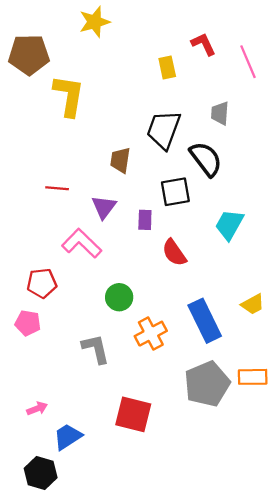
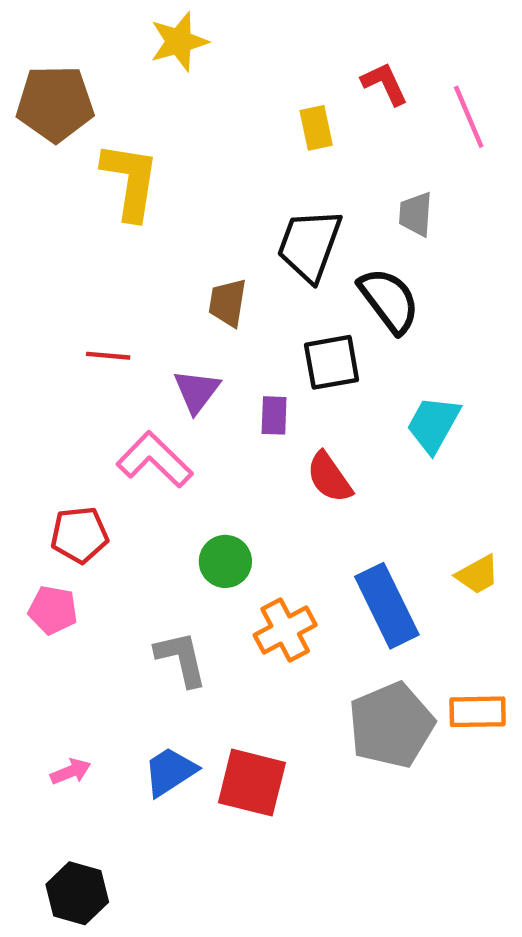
blue trapezoid: (68, 437) -> (170, 772), moved

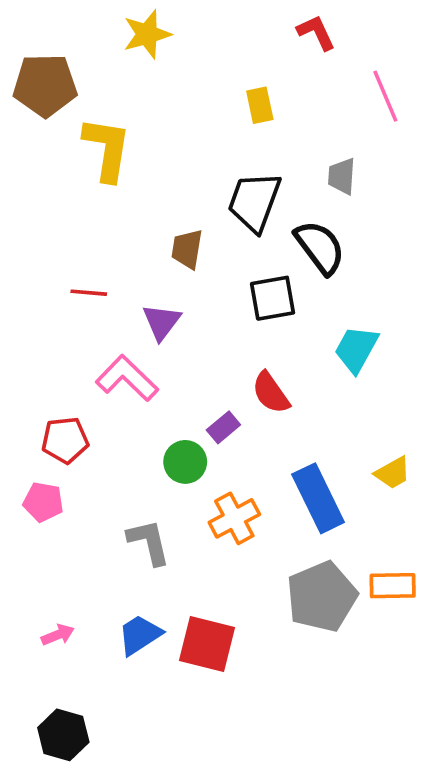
red L-shape: (385, 84) -> (316, 32), moved
purple rectangle: (274, 415) -> (223, 427), moved, turned 48

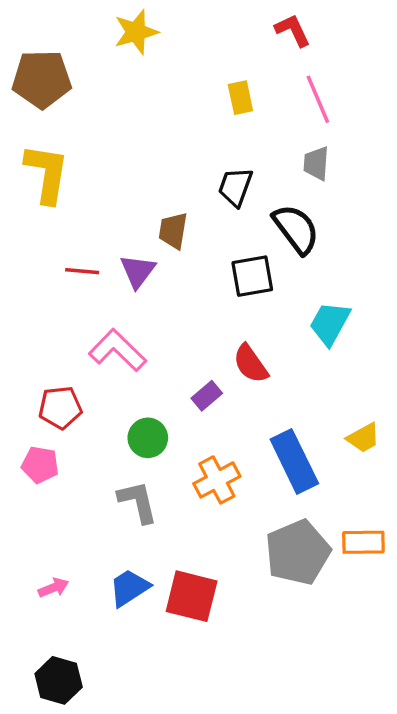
pink line: (385, 96) -> (318, 99), moved
yellow L-shape: (107, 149) -> (47, 173), moved
black trapezoid: (254, 202) -> (235, 187), size x0.7
purple triangle: (162, 322) -> (138, 271), moved
green circle: (185, 462) -> (148, 438), moved

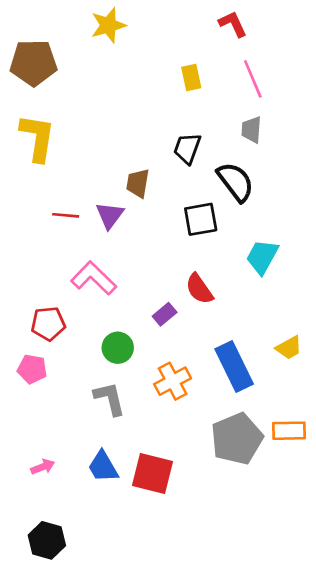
blue trapezoid: (129, 588) -> (103, 467), turned -87

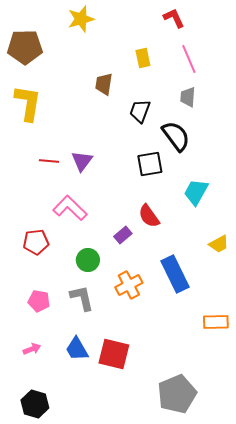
brown trapezoid: (138, 183) -> (104, 84), moved
yellow trapezoid: (289, 348) -> (219, 244), moved
pink pentagon: (32, 369) -> (39, 301), moved
gray pentagon: (237, 439) -> (177, 394), moved

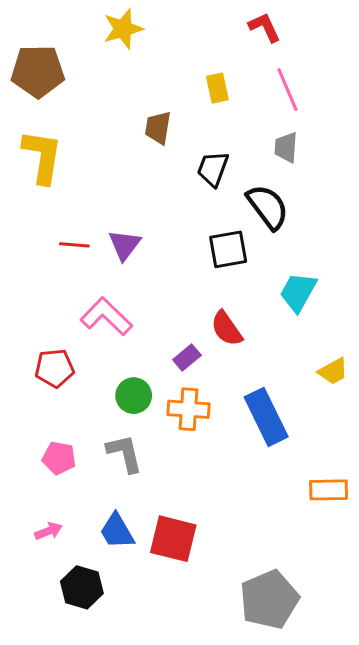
orange cross: (129, 285) -> (188, 409), moved, turned 32
black hexagon: (35, 404) -> (82, 587), moved

